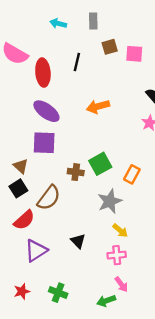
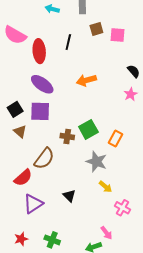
black square: (18, 188) -> (15, 109), moved
gray star: (110, 201) -> (96, 162), turned -30
pink cross: (117, 255) -> (123, 208), moved, turned 35

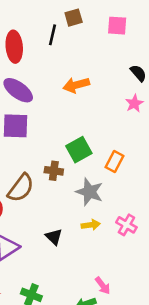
brown square: (96, 29) -> (74, 18), moved
brown cross: (67, 136) -> (54, 171), moved
yellow arrow: (105, 187) -> (91, 225), moved, turned -48
pink cross: (123, 208) -> (126, 225), moved

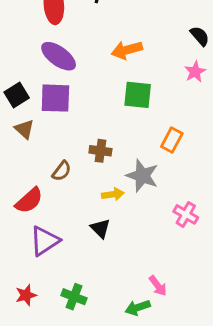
green square: (79, 150) -> (138, 95), moved, turned 35
brown semicircle: (21, 188) -> (62, 171), size x0.6
yellow arrow: (91, 225) -> (113, 194), moved

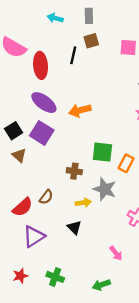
orange arrow: (127, 50) -> (80, 110), moved
green square: (138, 95) -> (102, 152), moved
purple square: (55, 98) -> (42, 133), turned 30
brown semicircle: (62, 171) -> (46, 197), moved
pink arrow: (158, 286) -> (116, 253), moved

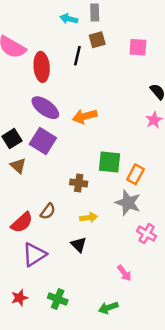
cyan arrow: (55, 18) -> (69, 19), moved
gray star: (105, 189) -> (128, 203), moved

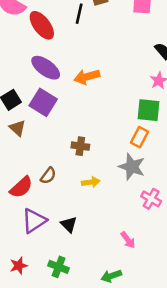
red ellipse: (42, 67) -> (42, 25), turned -32
green square: (110, 162) -> (148, 110), moved
black triangle: (79, 245) -> (69, 225), moved

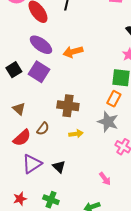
brown triangle: (17, 128) -> (19, 109), moved
brown cross: (80, 146) -> (68, 106), size x1.5

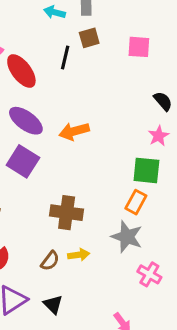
brown semicircle: (43, 129) -> (50, 261), moved

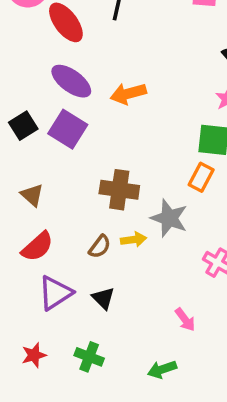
gray star: (127, 237) -> (169, 218), moved

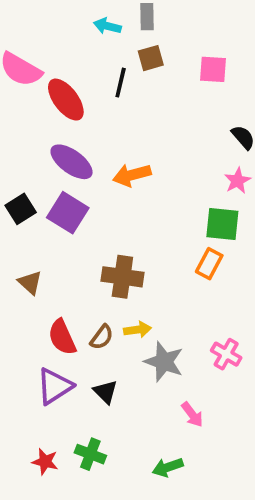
gray star: (169, 218) -> (164, 362), moved
red semicircle: (37, 247) -> (62, 337), moved, turned 108
red star: (34, 355) -> (45, 462), moved, turned 30

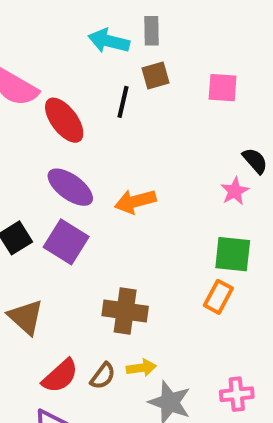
cyan arrow: (107, 26) -> (109, 41), size x1.4
pink star: (237, 181) -> (235, 191), moved
brown triangle: (30, 282) -> (26, 317), size x1.4
red semicircle: (62, 337) -> (60, 376), turned -108
pink cross: (226, 354) -> (237, 394), turned -36

